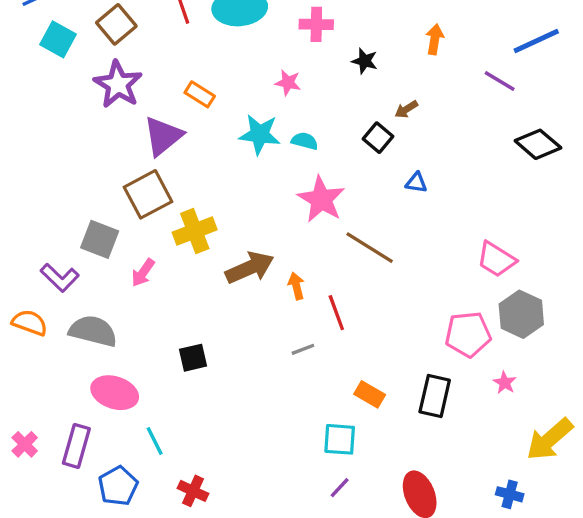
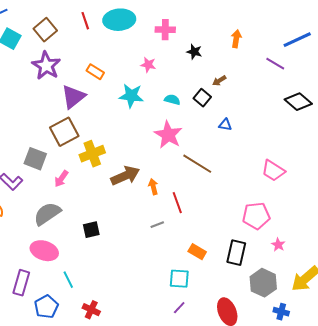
cyan semicircle: (305, 141) -> (172, 100), moved
gray hexagon: (521, 314) -> (263, 283), moved
gray semicircle: (93, 331) -> (47, 214), moved, turned -48

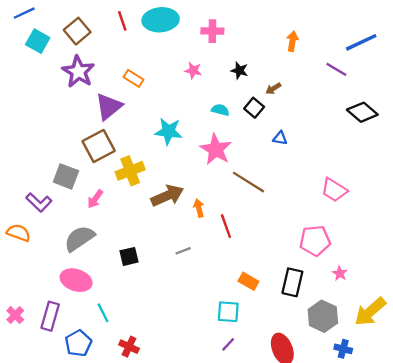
black star: (194, 52) -> (239, 70), moved
cyan star: (131, 96) -> (168, 131), moved
gray line: (157, 225) -> (183, 251), moved

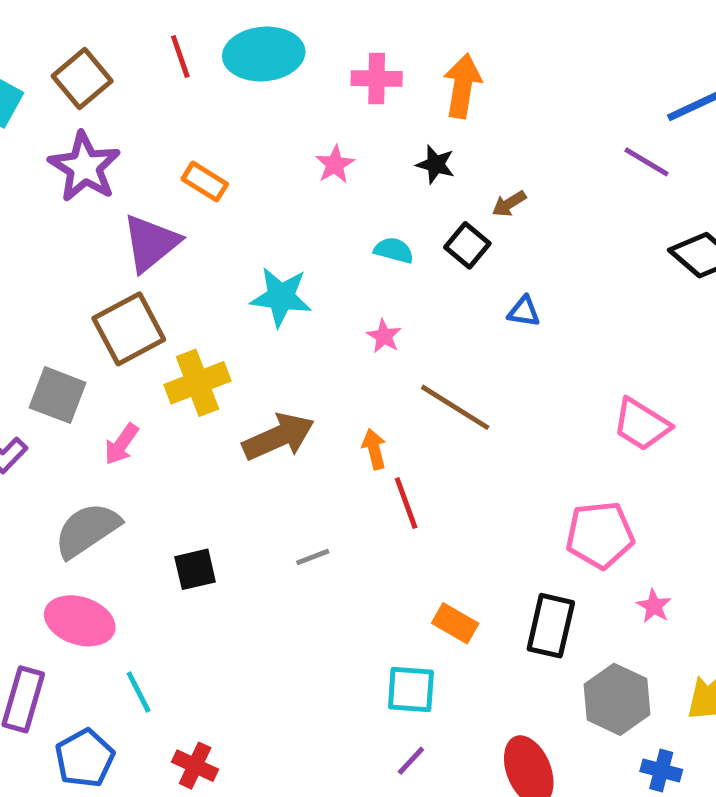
orange arrow: (292, 41) -> (462, 86), moved, size x1.4
pink star: (193, 70) -> (335, 164), turned 30
pink star: (216, 149) -> (384, 336), size x0.5
orange arrow: (199, 208) -> (374, 449), moved

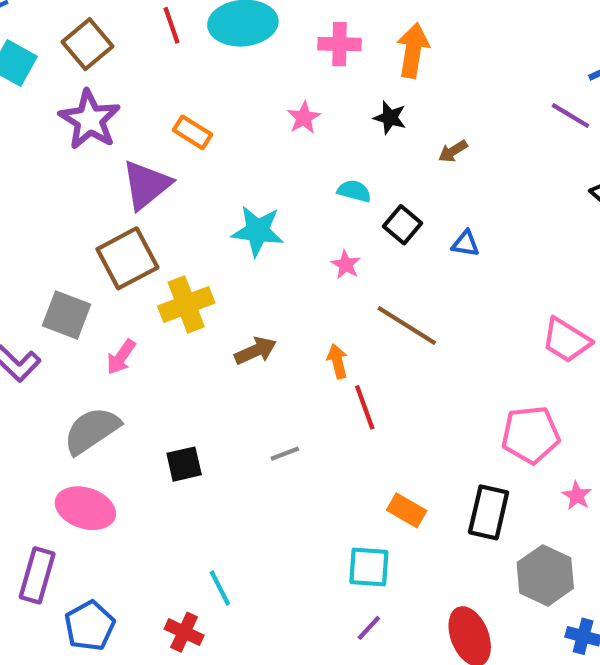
black square: (467, 245) -> (402, 225), moved
brown arrow: (278, 437) -> (256, 351), size x0.7
cyan line: (139, 692) -> (220, 588), moved

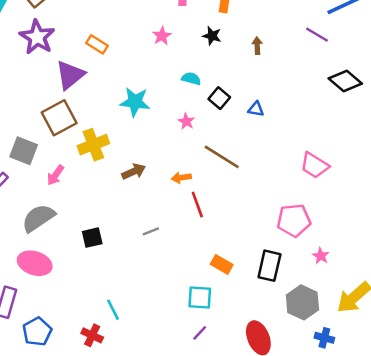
brown arrow: (453, 151) -> (257, 46), moved, turned 119
orange arrow: (337, 361) -> (181, 178), turned -84

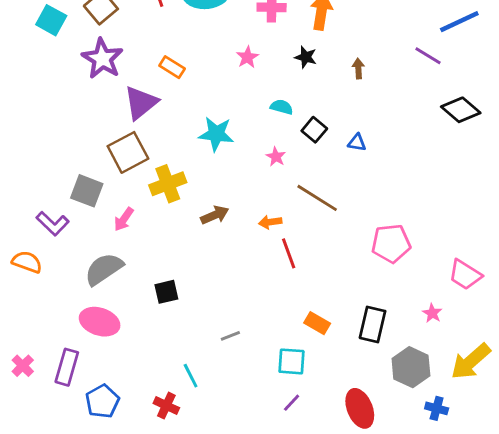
pink trapezoid: (315, 165) -> (465, 275), moved
pink pentagon: (294, 220) -> (391, 243), moved
gray line: (151, 231) -> (230, 336), moved

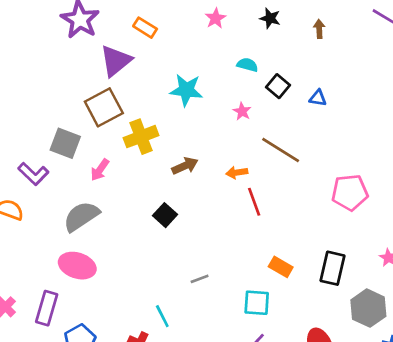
black square: (166, 292) -> (165, 215), moved, turned -35

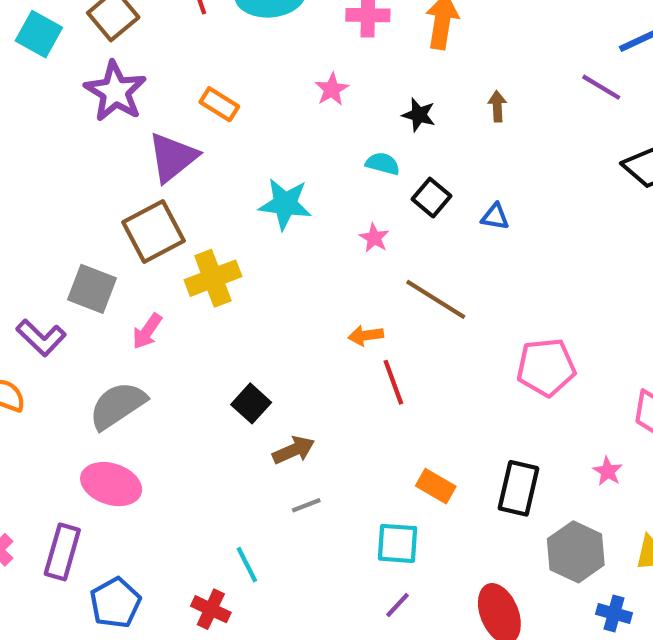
black star: (270, 18) -> (419, 115), moved
brown arrow: (185, 166) -> (294, 450), moved

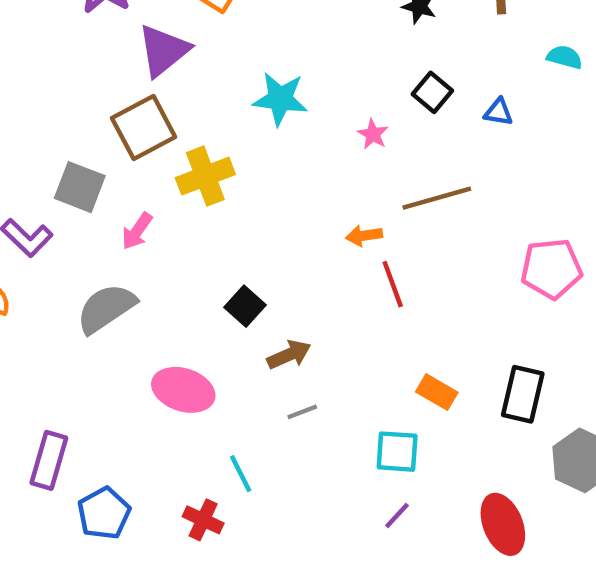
cyan semicircle: (383, 164) -> (565, 57), moved
brown line: (436, 299) -> (437, 198), turned -48
pink ellipse: (111, 484) -> (183, 390), moved

